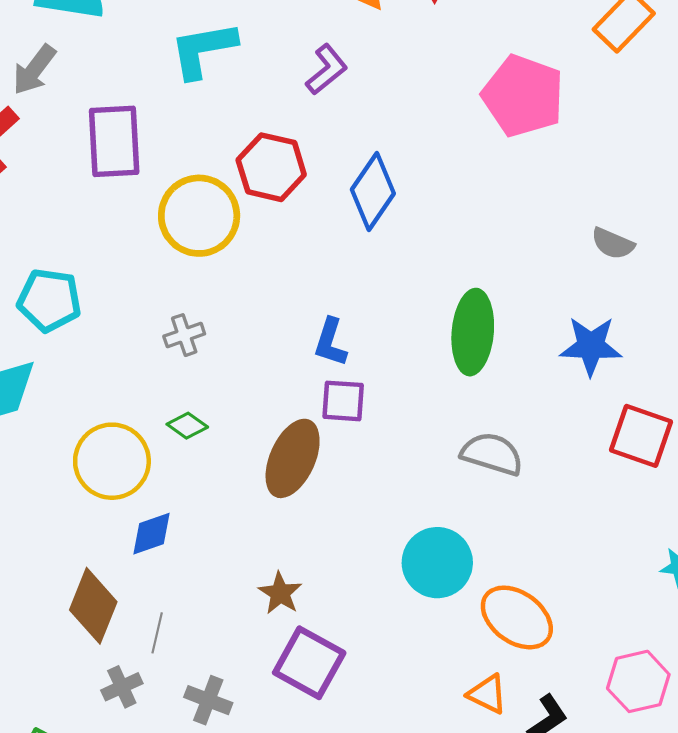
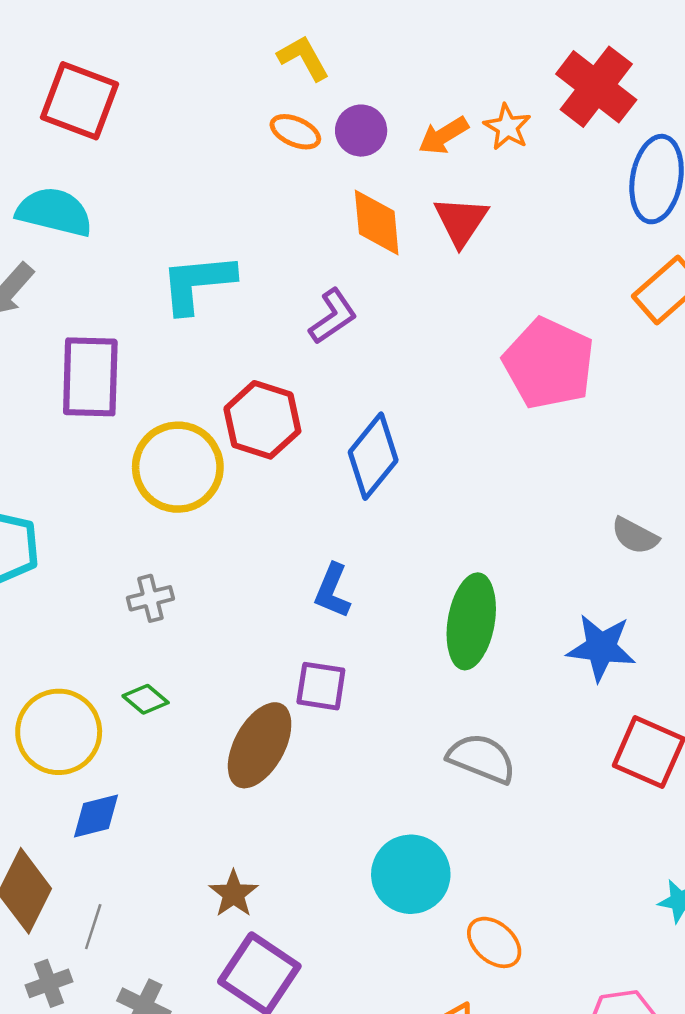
blue L-shape: (330, 342) -> (332, 591), moved
orange ellipse: (517, 617) -> (494, 942), size x0.7

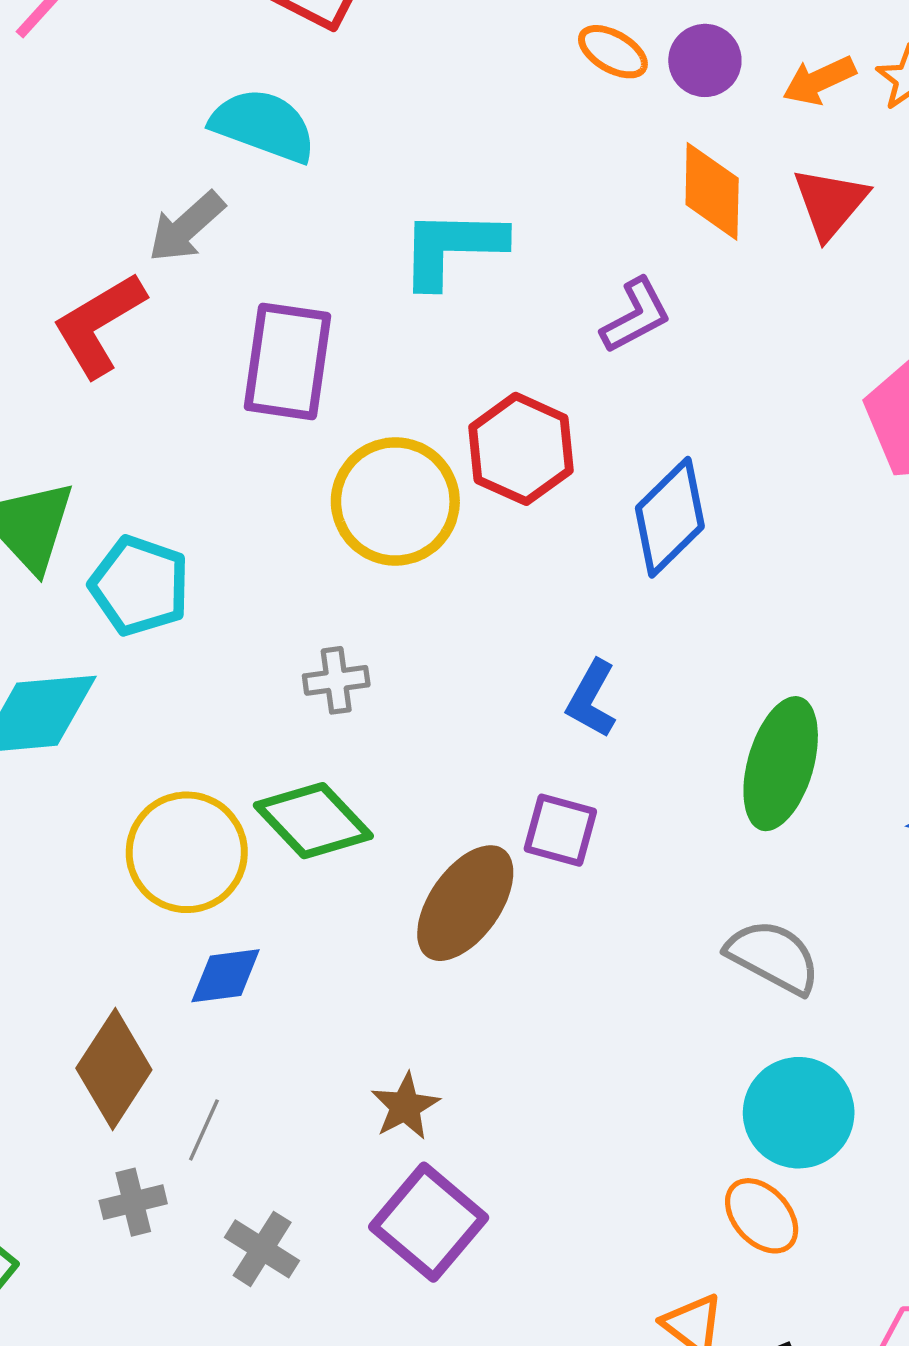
green diamond: (146, 699) -> (313, 821), size x1.8
cyan circle: (411, 874) -> (799, 1113), moved

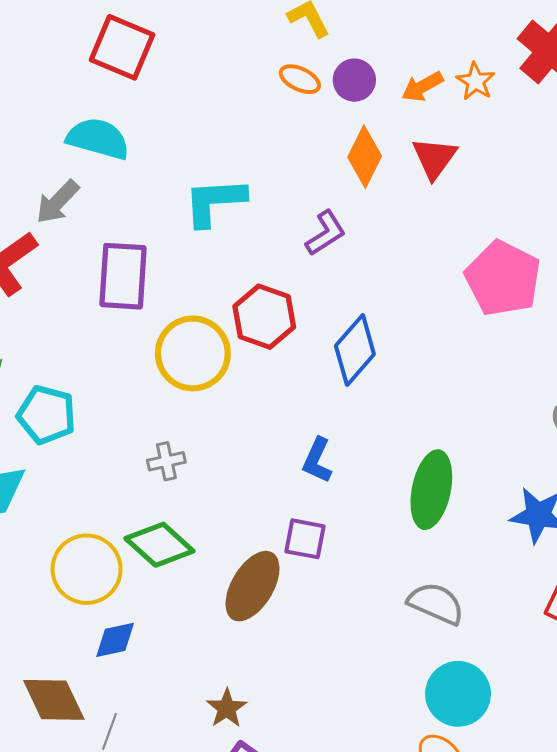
orange diamond: (712, 191) -> (365, 157), turned 30
brown diamond: (114, 1069) -> (54, 700), turned -54

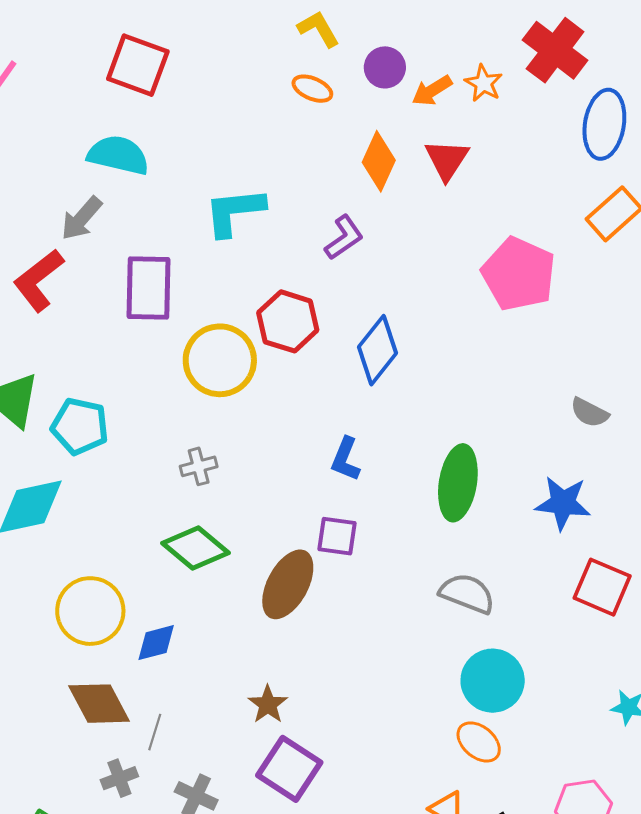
purple circle: (354, 80) -> (385, 67), moved
yellow circle: (87, 569) -> (90, 611), moved

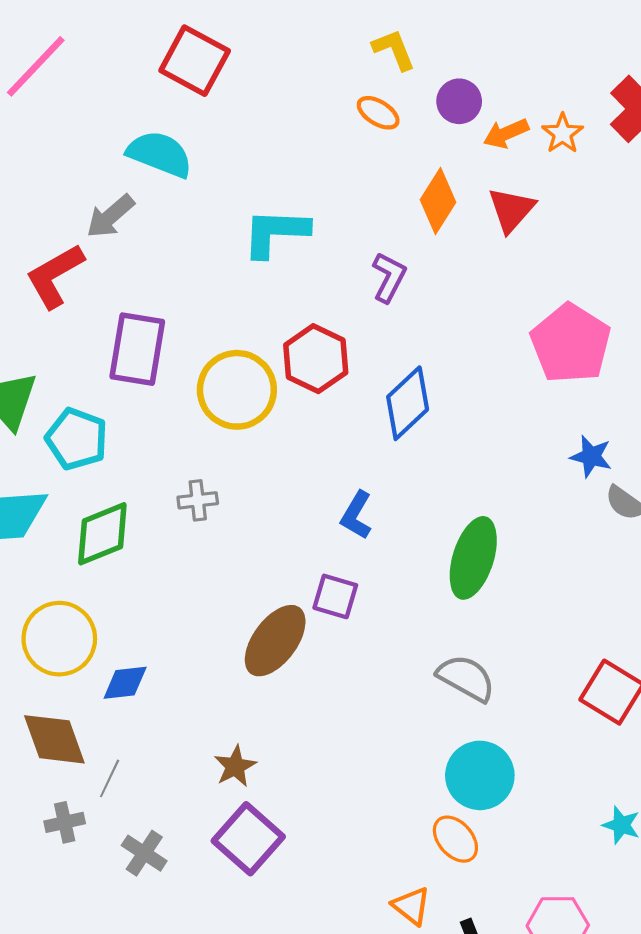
purple L-shape: (344, 237) -> (389, 277), turned -36
purple rectangle: (149, 288) -> (137, 349), moved
blue star: (563, 503) -> (591, 456), moved, size x0.7
green diamond: (195, 548) -> (102, 534), moved, turned -70

